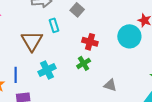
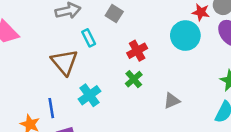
red cross: (90, 42) -> (137, 51), turned -35
gray triangle: (110, 85) -> (172, 101), turned -32

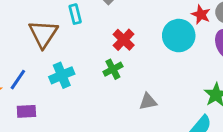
red cross: (137, 51) -> (124, 40), turned -30
blue line: (51, 108) -> (18, 80), turned 30

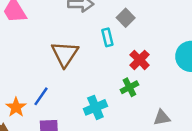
cyan rectangle: (75, 14) -> (107, 37), moved
cyan cross: (62, 75) -> (95, 107), moved

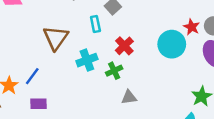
cyan cross: (95, 107) -> (87, 60), moved
gray triangle: (162, 118) -> (129, 97), moved

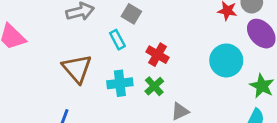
cyan circle: (172, 44) -> (226, 60), moved
cyan cross: (87, 60) -> (120, 83), turned 30

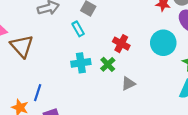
red cross: (158, 55) -> (121, 44), moved
brown triangle: (77, 69) -> (22, 46), moved

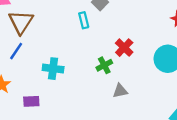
cyan cross: (81, 63) -> (53, 69), moved
blue line: (38, 93) -> (16, 51), moved

